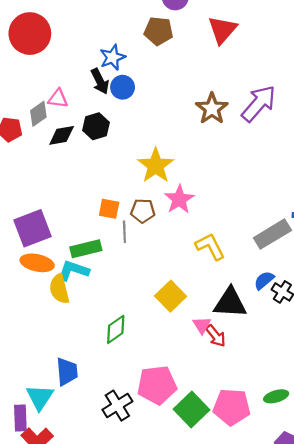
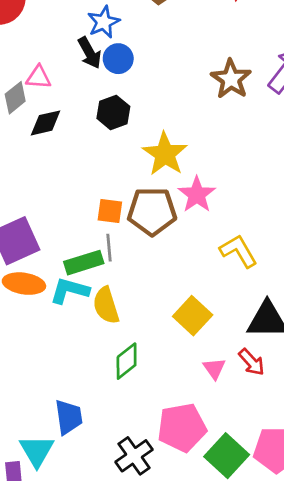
black hexagon: (96, 126) -> (113, 112), moved
brown pentagon: (143, 211) -> (152, 211), size x1.6
gray line: (124, 232) -> (109, 248), moved
yellow semicircle: (59, 289) -> (106, 305), moved
pink triangle: (202, 325) -> (214, 368), moved

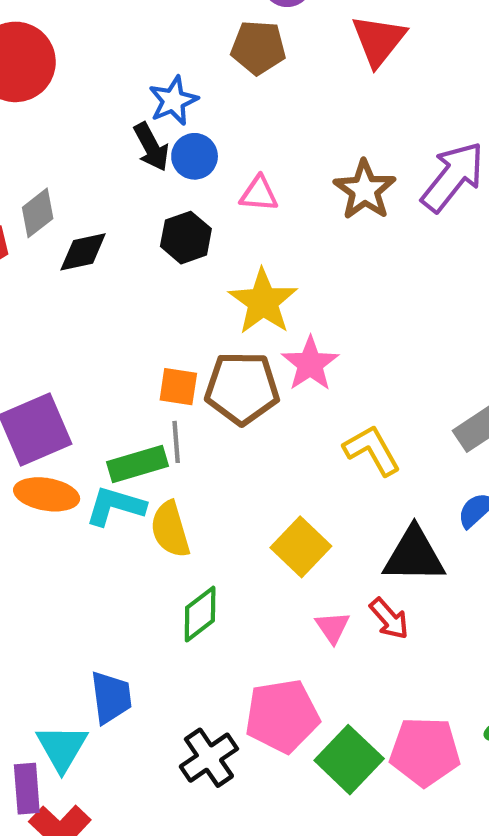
pink triangle: (39, 77) -> (259, 194), moved

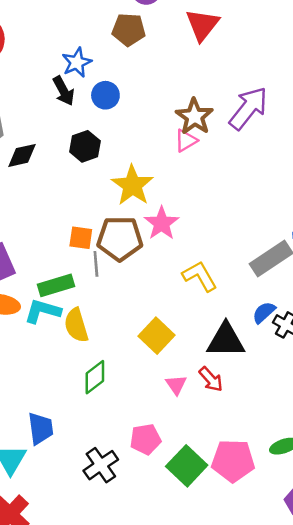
blue circle: (195, 156) -> (105, 95), moved
pink triangle: (259, 194) -> (186, 141), moved, turned -35
gray line: (176, 442) -> (96, 264), moved
pink pentagon: (282, 716) -> (145, 439), size x0.7

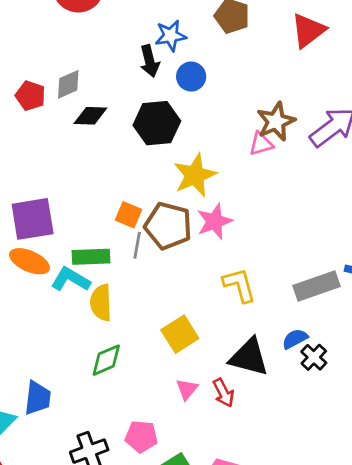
black hexagon: (85, 146) -> (157, 123), size x1.4

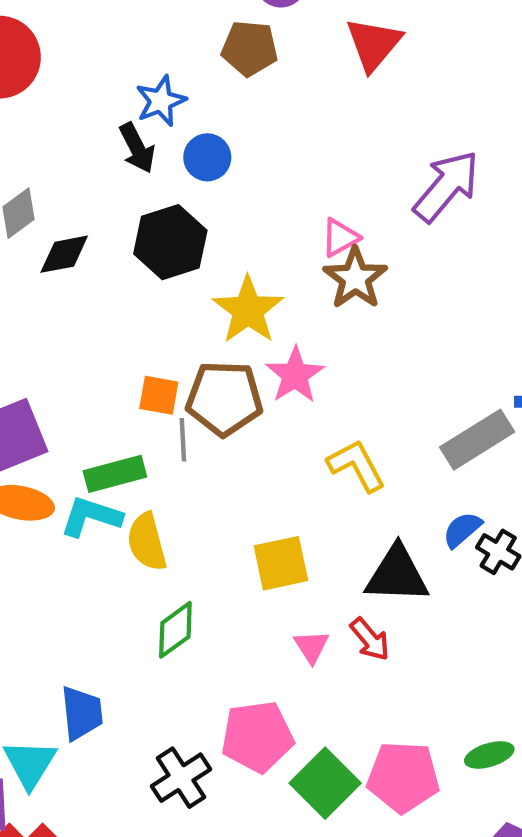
brown star: (276, 122) -> (355, 278), moved
yellow square: (180, 334) -> (281, 563), turned 33
pink pentagon: (141, 437) -> (257, 737), size x1.4

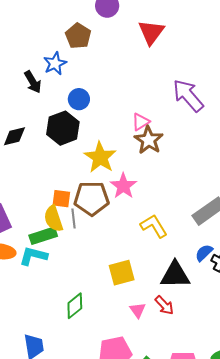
brown pentagon: (250, 48) -> (78, 36), moved, turned 30
black arrow: (137, 148) -> (33, 82), moved
blue circle: (207, 157) -> (79, 99), moved
purple arrow: (446, 186) -> (188, 96), turned -78
yellow semicircle: (147, 542) -> (53, 219), moved

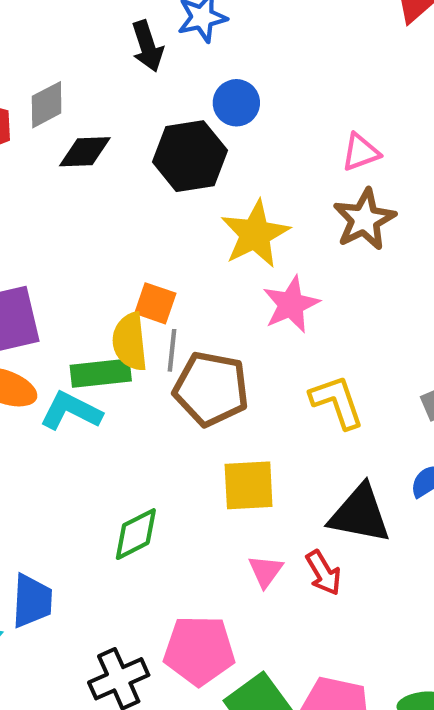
pink triangle: (141, 122) -> (361, 152), moved
brown pentagon: (92, 198) -> (211, 389), moved

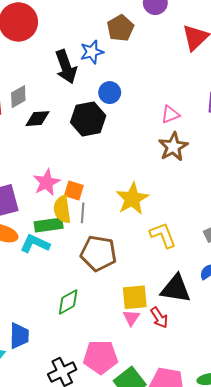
black arrow: (147, 46) -> (66, 67), size x1.4
yellow star: (255, 234) -> (132, 199), moved
pink star: (291, 304) -> (46, 182), moved
brown pentagon: (211, 389) -> (98, 253), moved
yellow square: (249, 485) -> (135, 297), moved

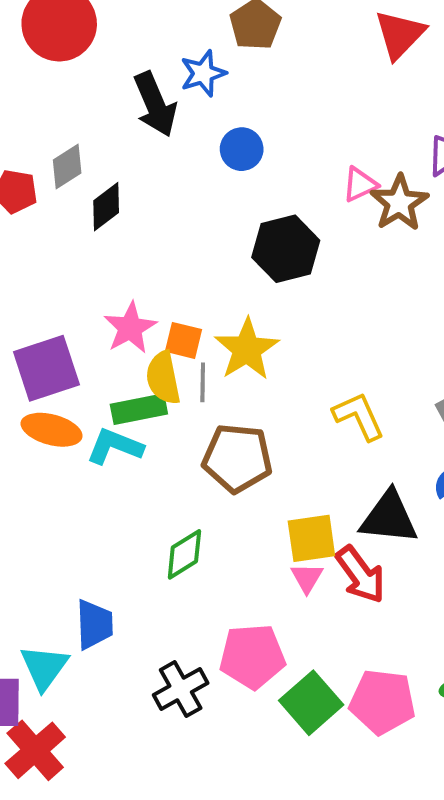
black diamond: (37, 119) -> (106, 207), turned -30
black hexagon: (88, 119) -> (286, 249), moved
brown star: (173, 147) -> (399, 203), moved
yellow star: (132, 199) -> (247, 349), moved
red arrow: (159, 318) -> (360, 575), size x1.4

